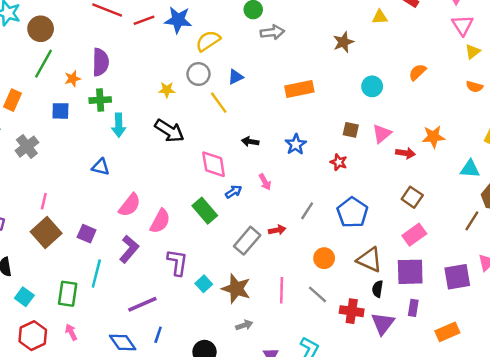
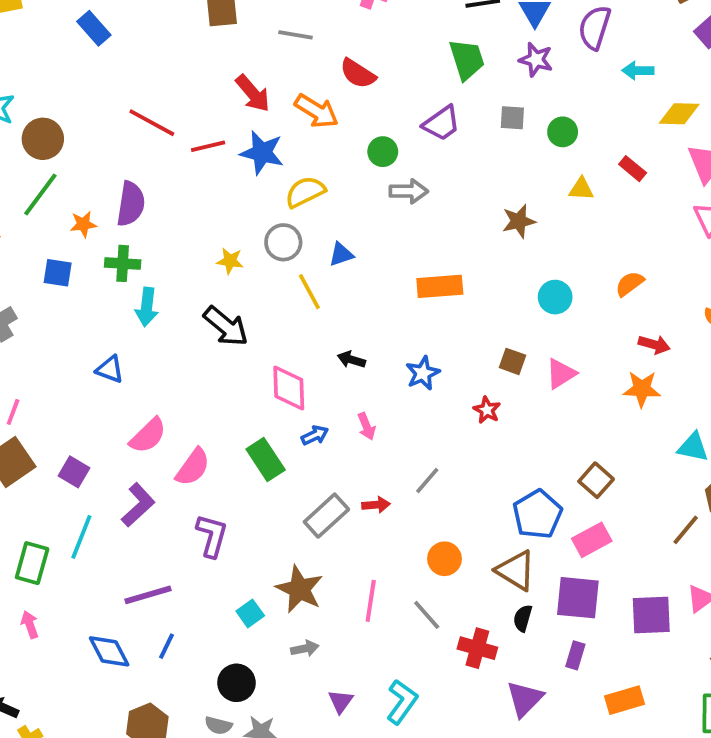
red arrow: (405, 153) -> (654, 345), moved
blue pentagon: (352, 212) -> (537, 514), moved
cyan square: (204, 284) -> (250, 613), moved
purple triangle: (383, 323) -> (525, 699), moved

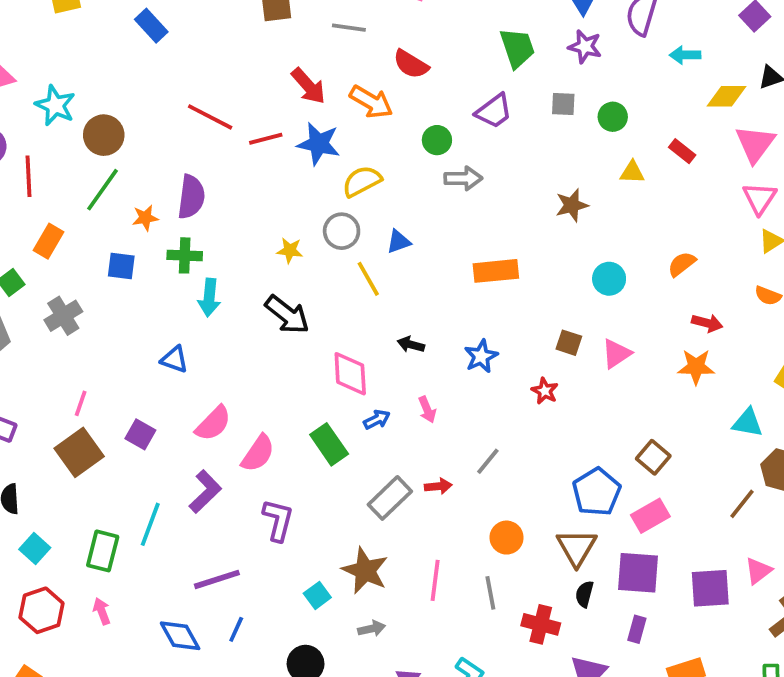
purple square: (74, 472) -> (140, 434), moved
brown triangle: (516, 570) -> (577, 547), turned 30
gray line: (427, 615) -> (490, 593), turned 32

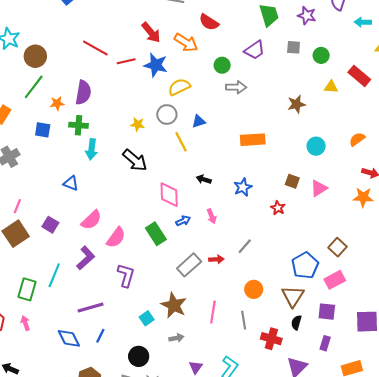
red rectangle: (682, 151) -> (359, 76), size x1.5
purple square: (638, 573) -> (327, 312), size x0.7

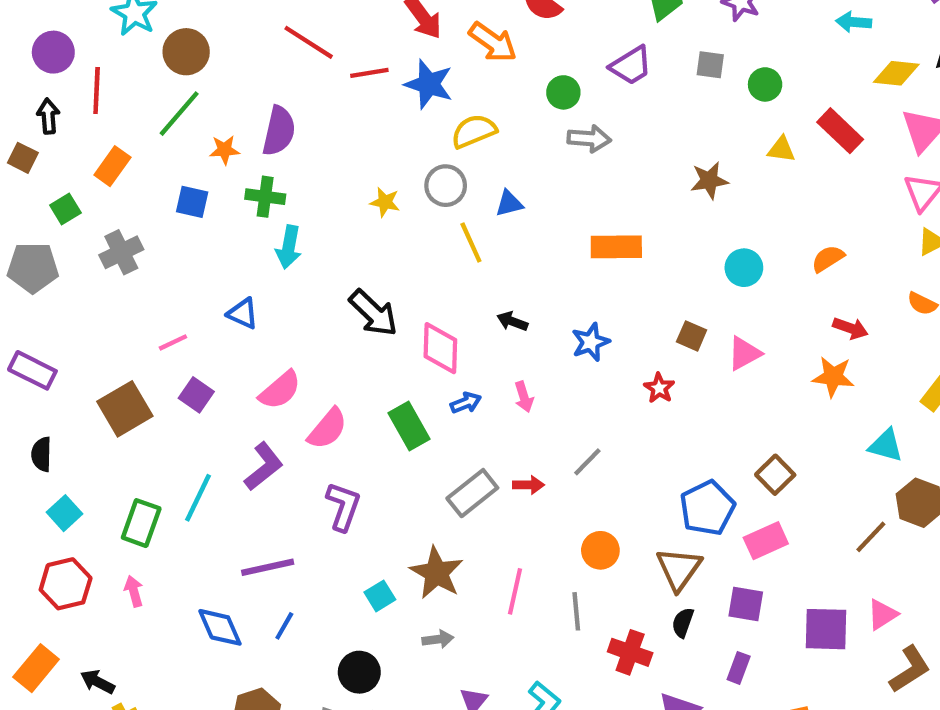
black arrow: (135, 160) -> (373, 313), moved
pink line: (17, 206) -> (173, 342), moved, turned 40

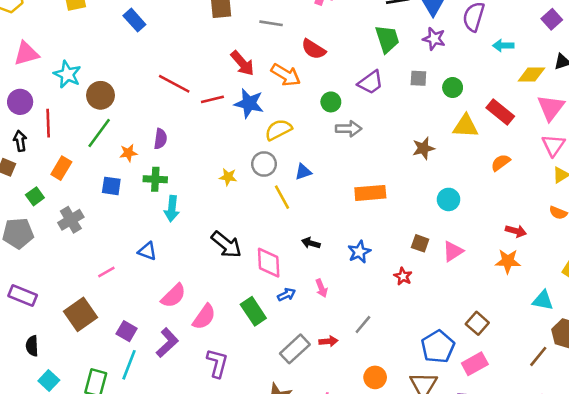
purple semicircle: (279, 131) -> (160, 139), size x0.7
yellow triangle: (781, 149) -> (466, 126), size x1.5
orange semicircle: (828, 259) -> (501, 163), moved
purple square: (196, 395) -> (127, 331), moved

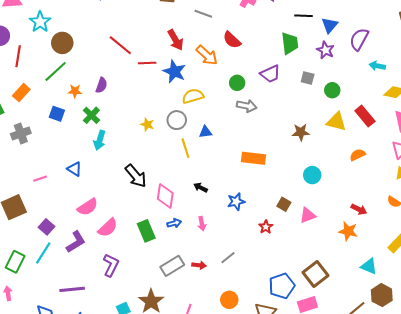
green cross: (155, 179) -> (91, 115), turned 30
brown square: (477, 323) -> (315, 274), size x1.4

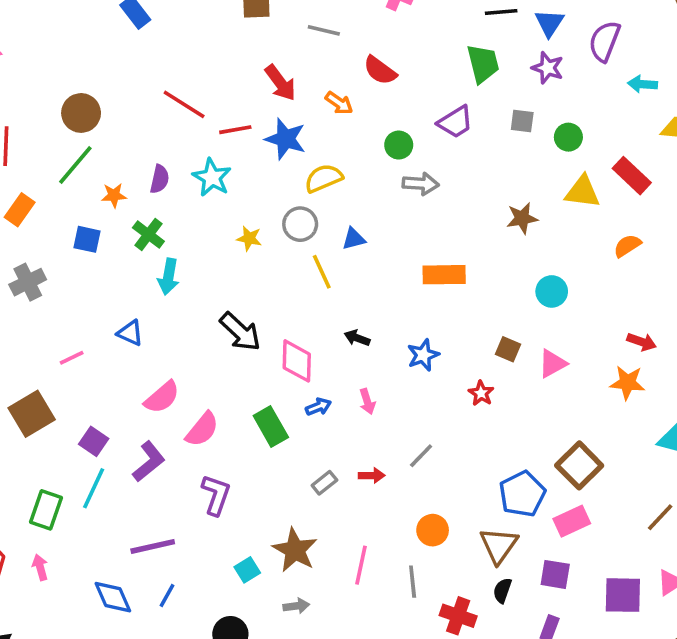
cyan star: (40, 22) -> (212, 177), moved
orange arrow: (207, 55) -> (339, 103), size x0.7
gray rectangle: (172, 266) -> (324, 483), size x0.6

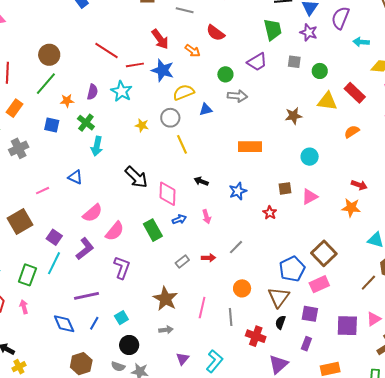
blue triangle: (354, 239) -> (206, 109), moved
brown square: (508, 349) -> (285, 188), turned -32
cyan square: (247, 570) -> (121, 318), moved

